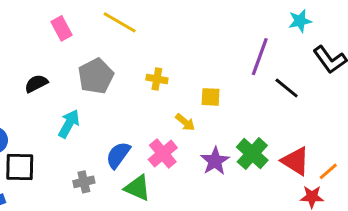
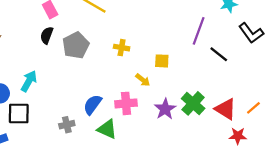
black semicircle: (36, 84) -> (47, 35), moved, turned -42
cyan arrow: (69, 124) -> (29, 81), moved
pink cross: (163, 154) -> (126, 103), turned 35
orange line: (328, 171) -> (253, 108), moved

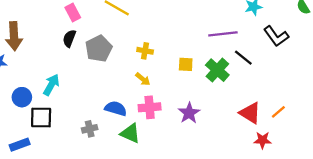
purple line: (199, 31) -> (223, 34), turned 64
yellow arrow: (143, 80) -> (143, 79), moved
green cross: (193, 103) -> (217, 70), moved
blue semicircle: (93, 105) -> (116, 108), turned 70

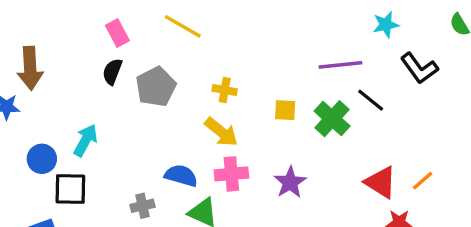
yellow arrow: (143, 79) -> (221, 132), size x1.5

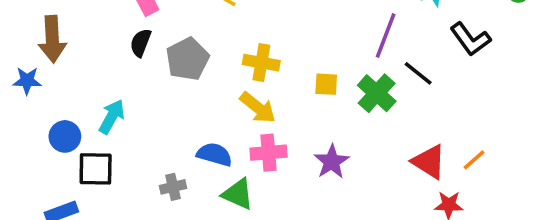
purple line: (340, 65) -> (386, 36), turned -63
yellow cross: (225, 90) -> (261, 63), size x1.4

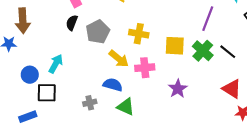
black line: (418, 73) -> (228, 52), moved
yellow square: (326, 84) -> (175, 46), size x1.5
yellow arrow: (258, 108) -> (119, 59), moved
pink cross: (269, 153) -> (145, 68), moved

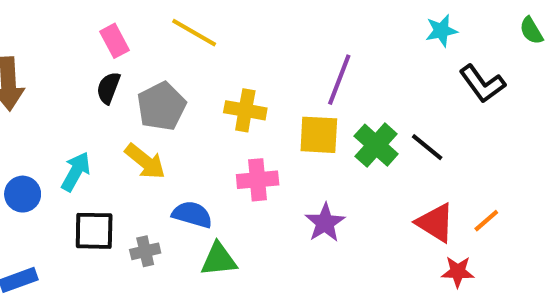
purple line: (208, 19) -> (339, 80), moved
yellow arrow: (119, 59) -> (145, 161), moved
black square: (47, 93) -> (94, 231), moved
green triangle: (126, 107) -> (219, 259), turned -30

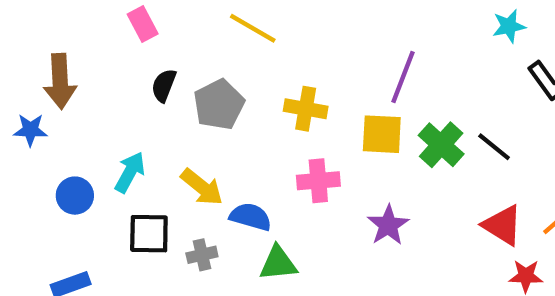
pink rectangle: (115, 41) -> (143, 24), moved
yellow arrow: (145, 161) -> (202, 187), moved

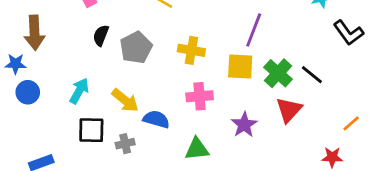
blue circle: (75, 196) -> (28, 92), moved
red triangle: (503, 225) -> (289, 110), moved, turned 40
green triangle: (278, 263) -> (197, 149), moved

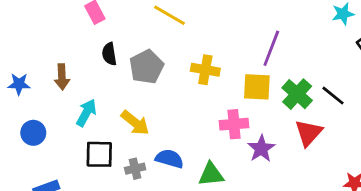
brown arrow: (35, 33) -> (62, 77), moved, size x0.7
black semicircle: (101, 35) -> (109, 54), turned -30
blue circle: (28, 92) -> (33, 133), moved
pink cross: (200, 96) -> (234, 124), moved
blue semicircle: (156, 119) -> (169, 159), moved

